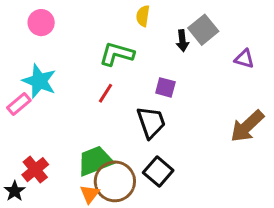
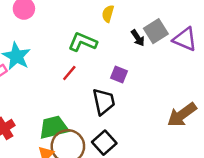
black arrow: (182, 41) -> (138, 38), turned -35
purple triangle: (244, 59) -> (185, 39), moved, size x1.5

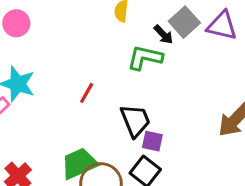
green L-shape: (83, 42) -> (145, 58), moved
purple square: (119, 75) -> (152, 141), moved

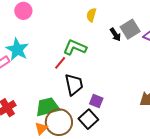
green L-shape: (145, 58) -> (75, 47), moved
black trapezoid: (135, 121) -> (74, 85), moved

